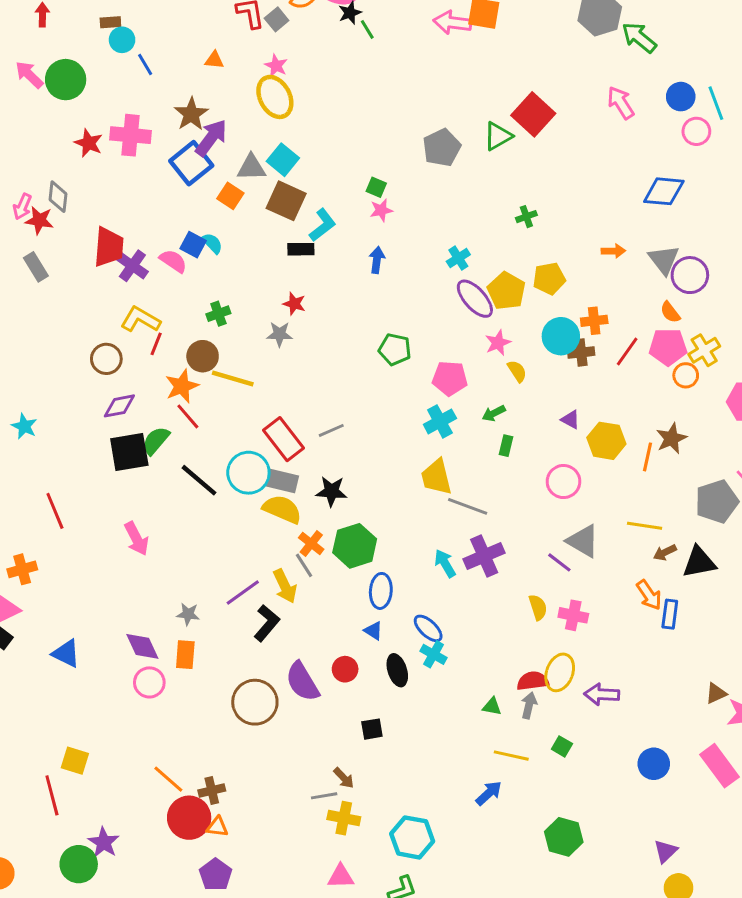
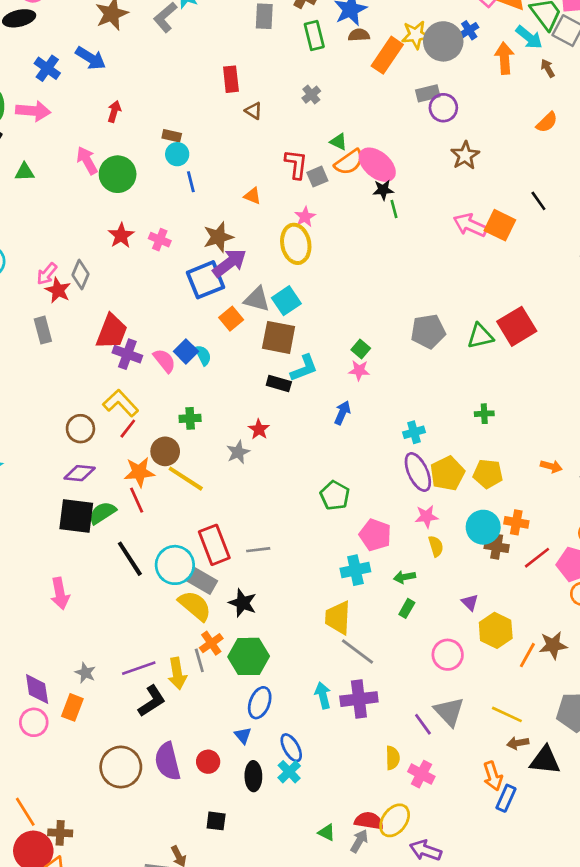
pink cross: (130, 135) -> (160, 240), size x0.6
brown square: (286, 201) -> (279, 337), turned -30
purple cross: (132, 266) -> (127, 354), turned -32
gray star: (280, 334) -> (238, 452), turned 30

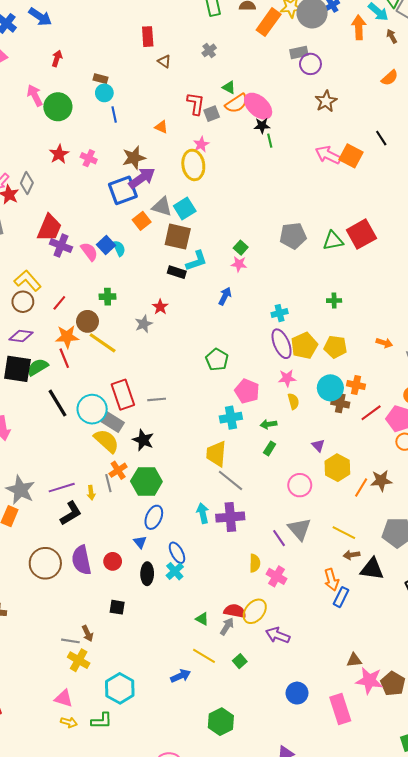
yellow L-shape: (121, 403) -> (28, 281), moved
gray star: (85, 673) -> (20, 490), size x1.8
yellow arrow: (177, 674) -> (91, 493), size x0.6

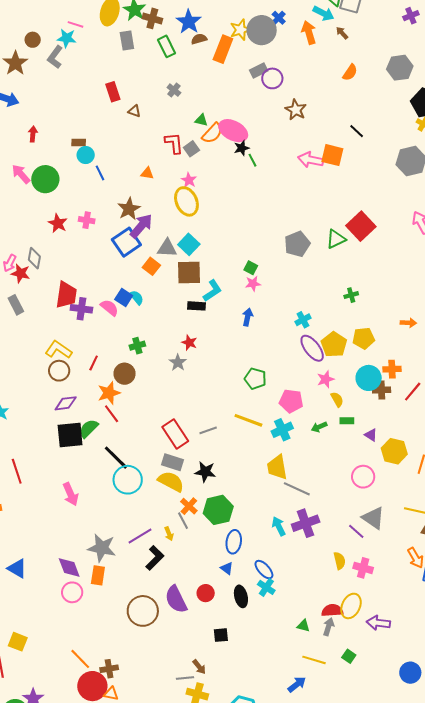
yellow line: (103, 343) -> (248, 420), moved
cyan circle: (92, 409) -> (128, 480), moved
green rectangle: (270, 448) -> (347, 421), moved, turned 72

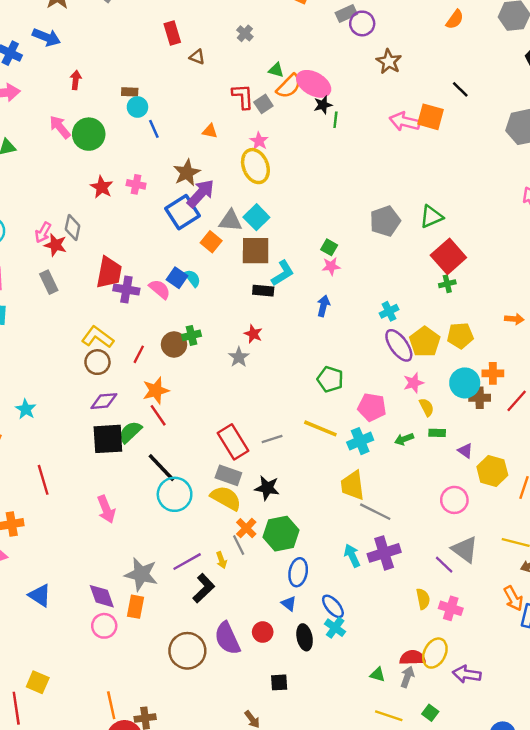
green line: (253, 160) -> (335, 120), turned 32
red square: (361, 226) -> (448, 256), moved
brown circle: (125, 374) -> (174, 344), moved
orange line: (80, 659) -> (111, 705), turned 30

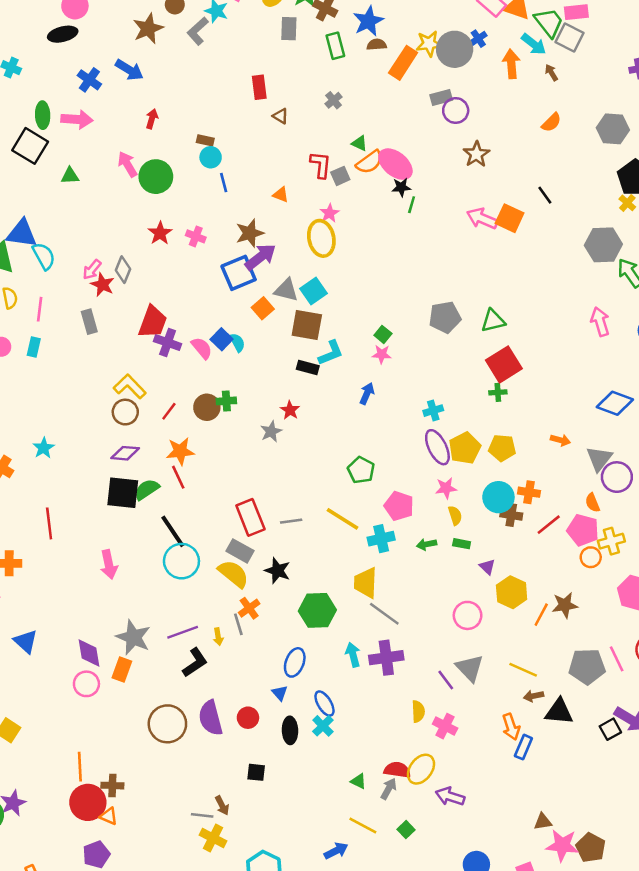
green hexagon: (281, 534) -> (317, 610), moved

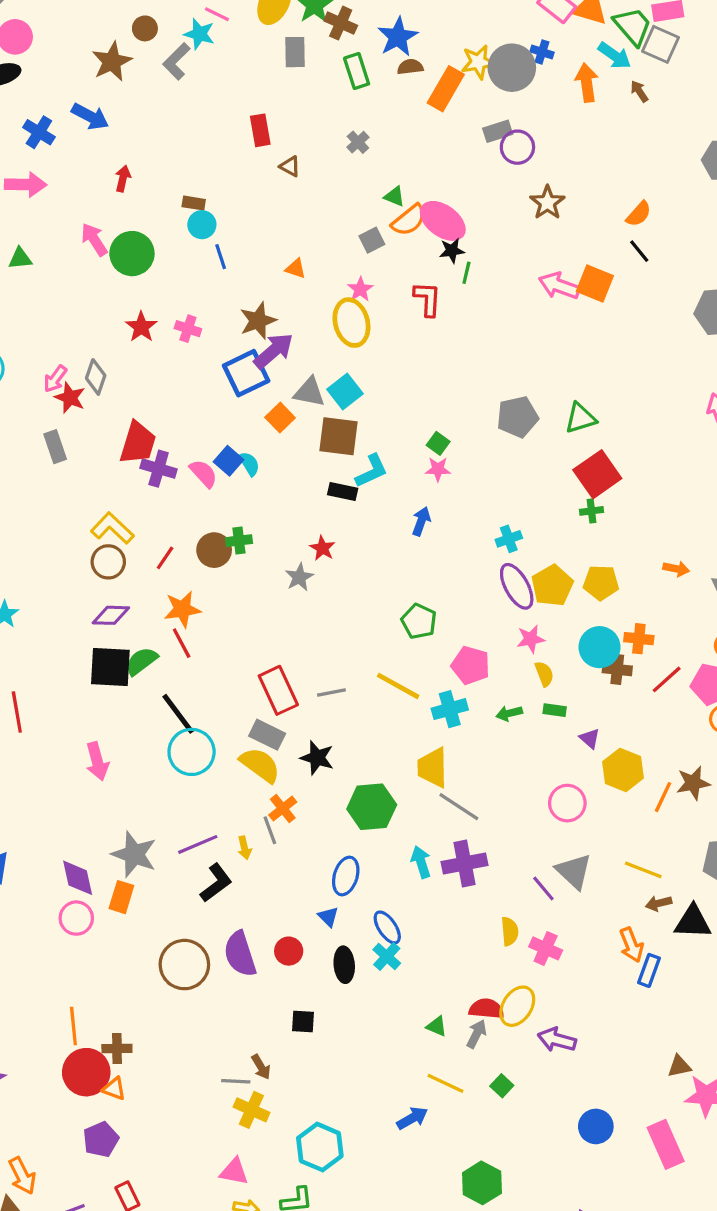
blue cross: (478, 39) -> (542, 52), turned -35
orange semicircle: (551, 122) -> (639, 214), moved
red L-shape: (321, 165) -> (427, 299), moved

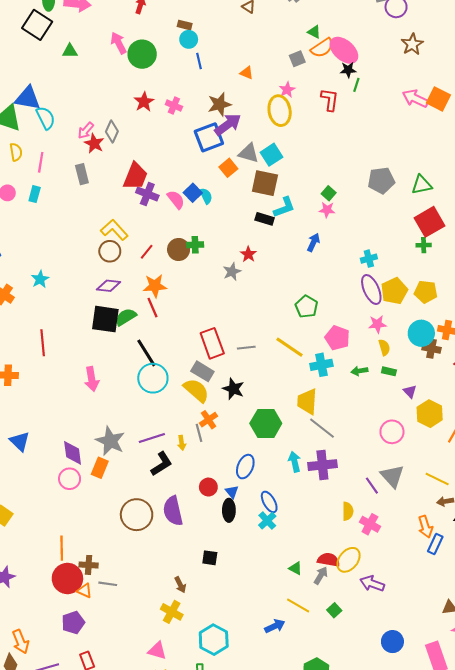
red circle: (289, 951) -> (208, 487), moved
black ellipse: (344, 965) -> (229, 510), moved
gray line: (236, 1081) -> (108, 584), moved

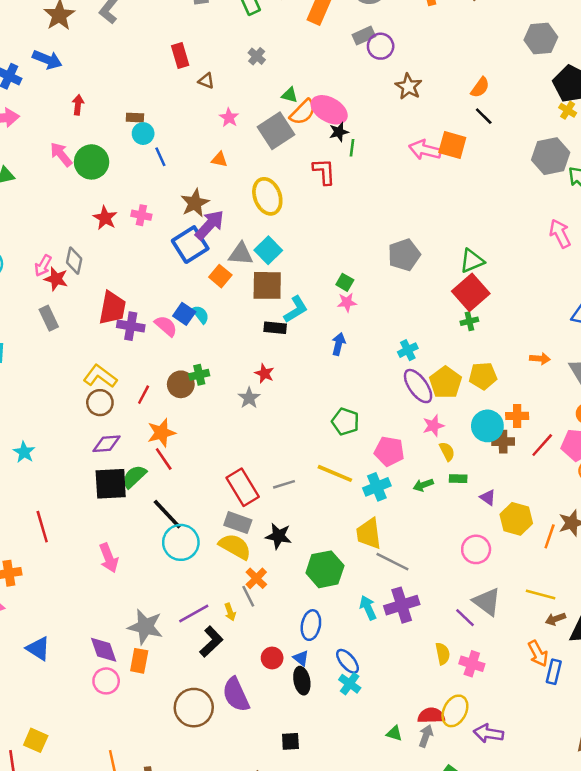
gray square: (297, 59) -> (276, 131), size x1.8
pink star: (287, 90) -> (229, 118), moved
green triangle: (422, 185) -> (472, 261), moved

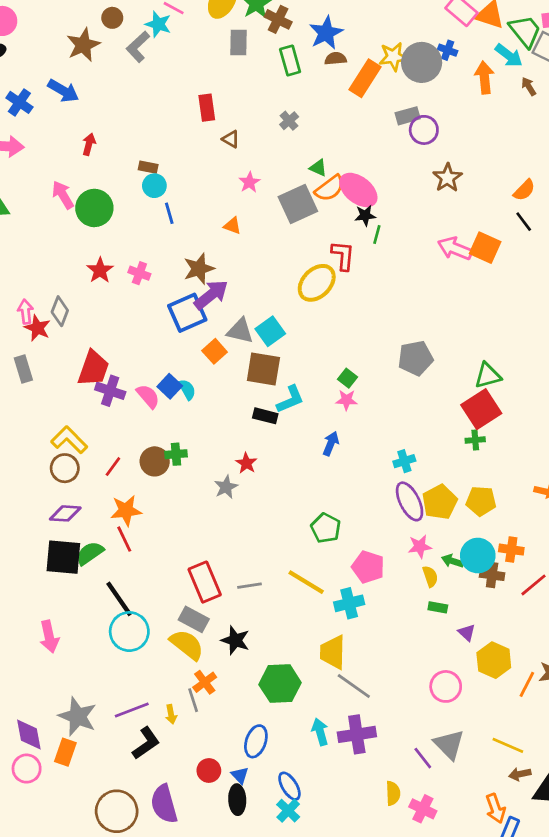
yellow ellipse: (267, 196) -> (317, 283), moved, turned 57
pink arrow: (43, 266) -> (25, 312), turned 135
green arrow: (423, 485) -> (452, 561), moved, turned 30

